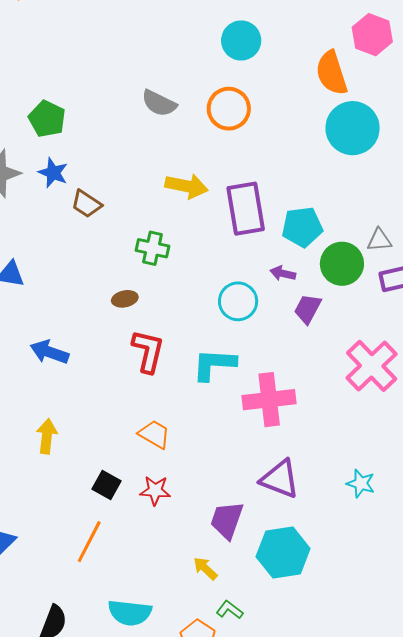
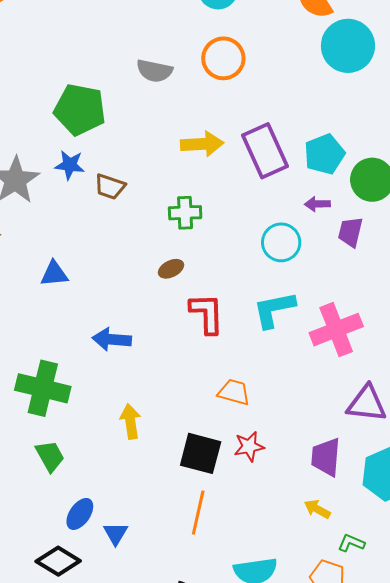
green pentagon: (47, 119) -> (80, 110), moved, size x1.4
black square: (107, 485) -> (201, 453), size x1.5

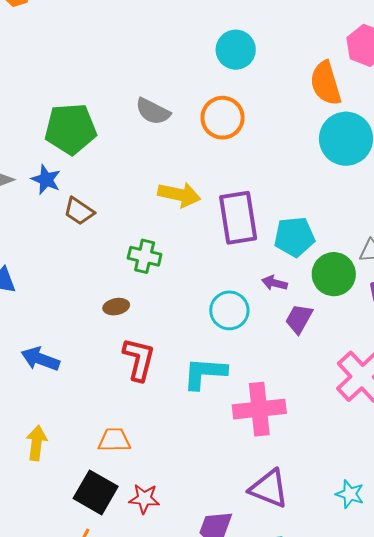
green pentagon: (80, 110) -> (71, 129), turned -30
orange trapezoid: (234, 392) -> (114, 440), moved, turned -32

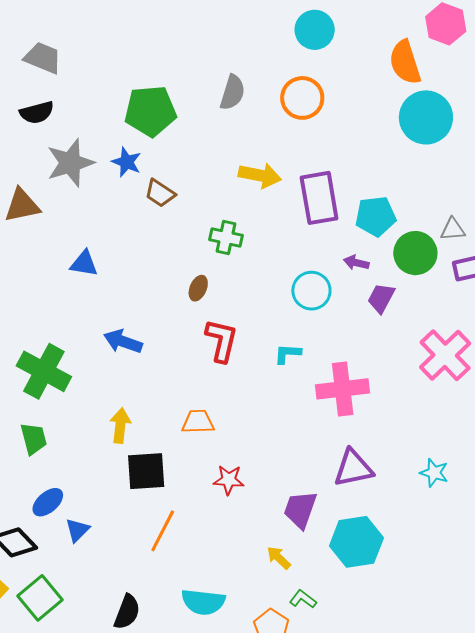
gray semicircle: (153, 111) -> (232, 92), turned -99
brown ellipse: (116, 307) -> (198, 288), turned -55
cyan L-shape: (205, 373) -> (288, 354), size x0.6
purple triangle: (269, 489) -> (353, 468), turned -33
black square: (96, 492) -> (146, 471), moved, turned -33

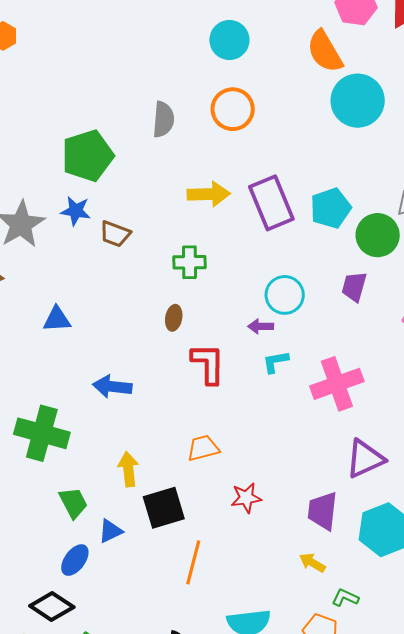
purple arrow: (356, 263) -> (261, 326), moved
green trapezoid: (34, 439) -> (73, 503), moved
blue triangle: (77, 530) -> (110, 531), moved, turned 32

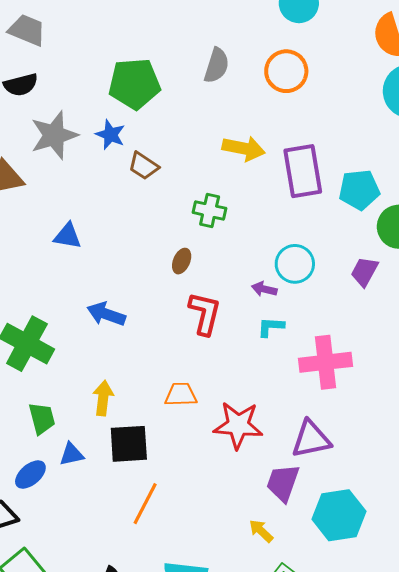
purple triangle: (365, 459) -> (311, 439), moved
red star: (246, 498) -> (238, 425), moved, size x1.6

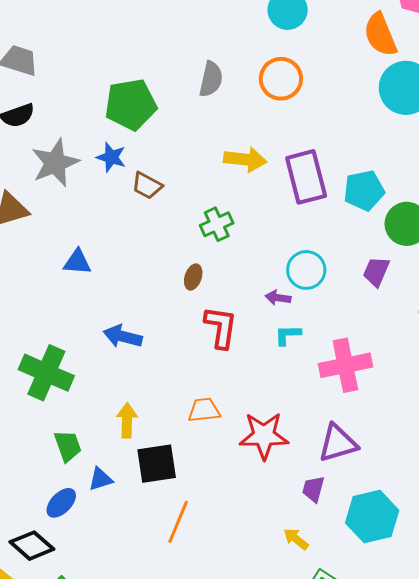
green cross: (210, 210) -> (217, 224), turned -32
purple trapezoid: (283, 483) -> (313, 489), size x0.7

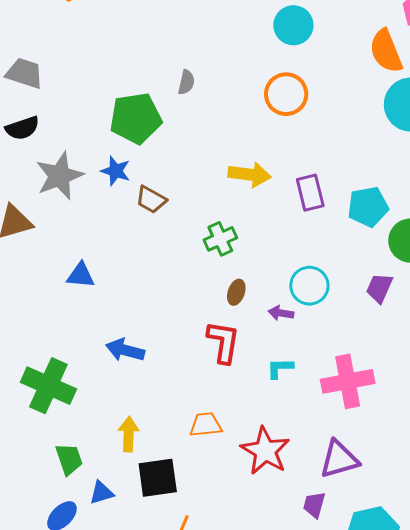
gray semicircle: (211, 79) -> (186, 82), moved, size x0.7
purple rectangle: (306, 177) -> (310, 193), size x0.7
brown ellipse: (193, 277) -> (236, 292), moved
cyan L-shape: (288, 335) -> (280, 368), moved
red star: (264, 436) -> (265, 451), turned 30

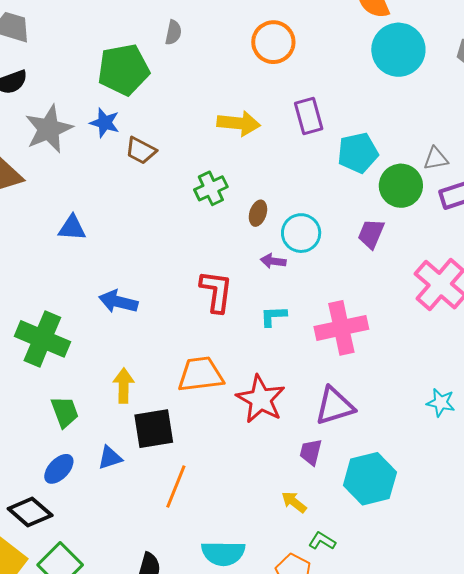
purple rectangle: (310, 193) -> (309, 116), moved
brown ellipse: (236, 292) -> (258, 213), moved
orange trapezoid: (206, 425) -> (201, 374), size x1.4
blue triangle: (101, 493) -> (110, 458), moved

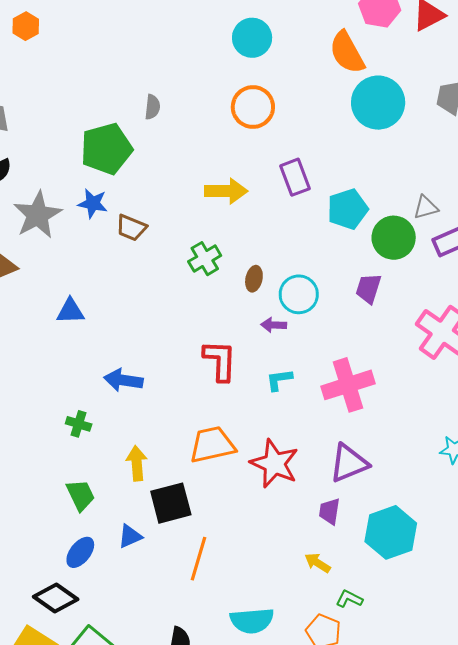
green cross: (42, 339) -> (79, 424), moved, size x0.5

